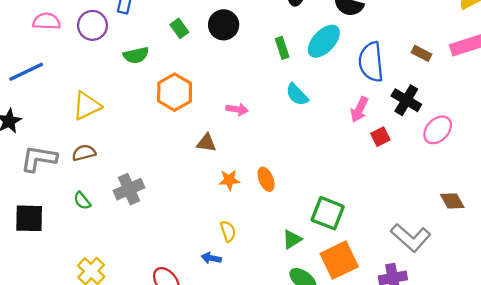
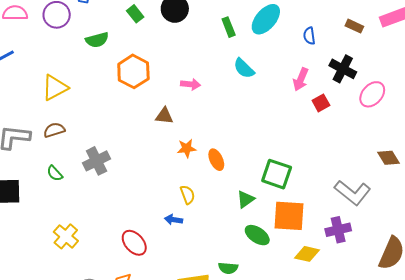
blue semicircle: (371, 62) -> (309, 36), size x0.5
orange ellipse: (266, 179) -> (216, 160), moved
orange square: (339, 260) -> (289, 216), turned 32

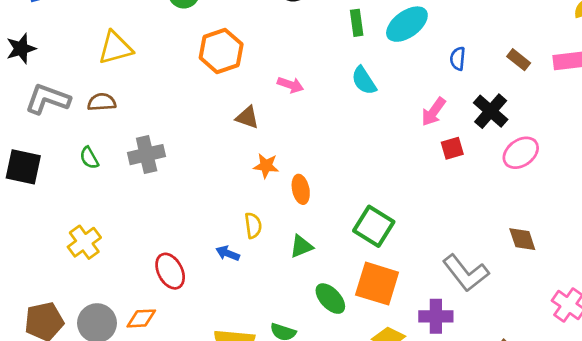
green triangle: (246, 199) -> (301, 246), moved

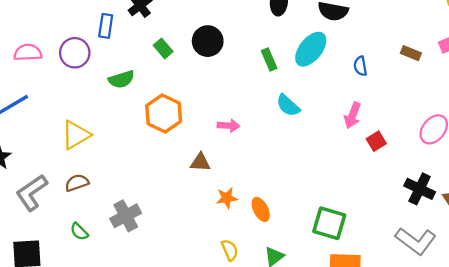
gray L-shape: (48, 99) -> (32, 193), turned -39
black cross: (491, 111) -> (420, 189), moved

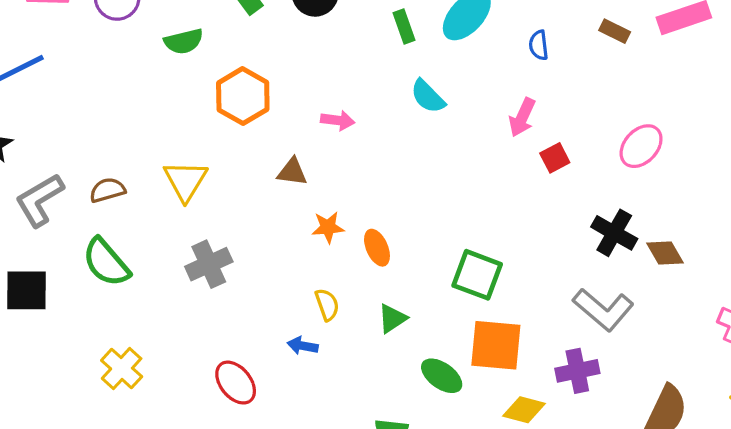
yellow triangle: (76, 135) -> (186, 181), moved, turned -32
gray cross: (126, 216) -> (209, 264), moved
green semicircle: (79, 232) -> (106, 262), size x1.8

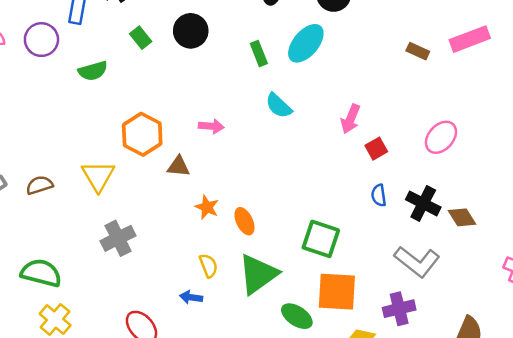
blue semicircle: (539, 45) -> (379, 195), moved
orange hexagon: (243, 96) -> (142, 134), moved
orange star: (328, 227) -> (207, 207), turned 30
green semicircle: (106, 262) -> (41, 273), moved, turned 147
green triangle: (392, 318) -> (258, 274), size x1.8

